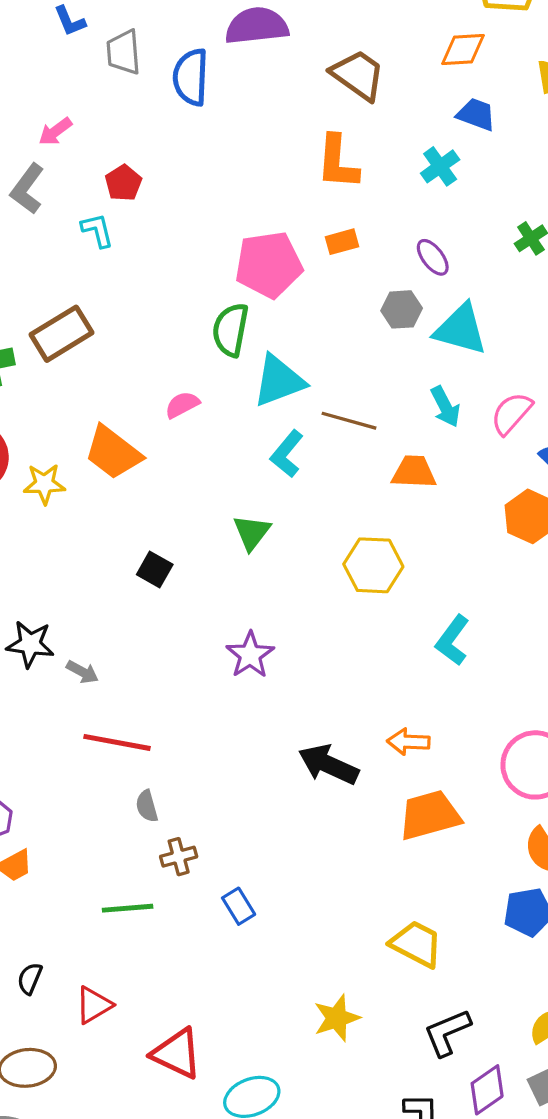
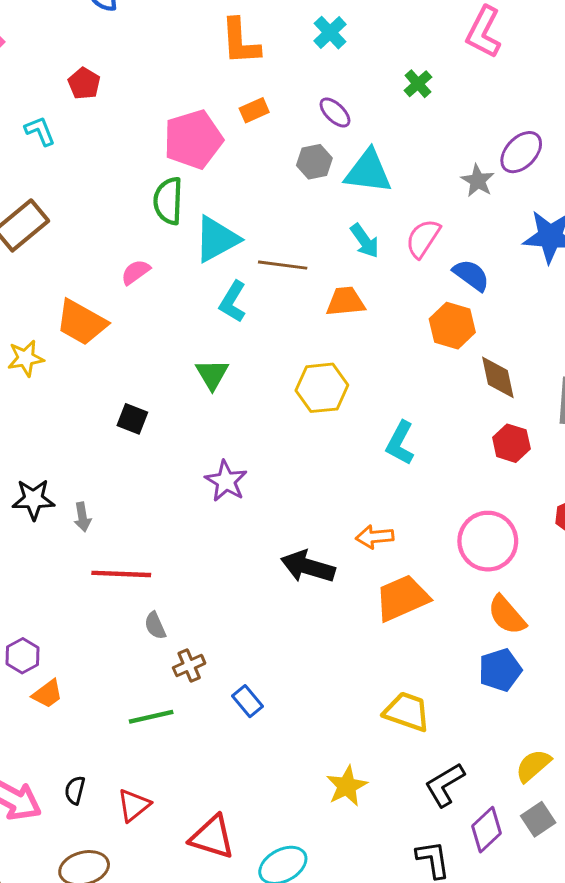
red pentagon: (123, 183) -> (84, 83), moved
gray arrow: (82, 672) -> (82, 517), turned 60

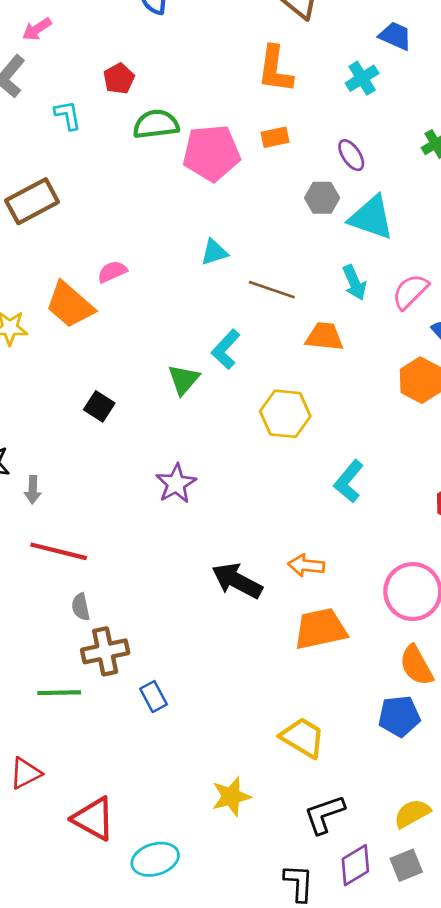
green semicircle: (168, 201) -> (156, 124), moved, turned 69
cyan triangle: (217, 239) -> (214, 252), size x0.6
pink semicircle: (136, 272) -> (112, 272), moved
cyan L-shape: (233, 302) -> (226, 349), moved
brown cross: (189, 665) -> (105, 651), size x1.5

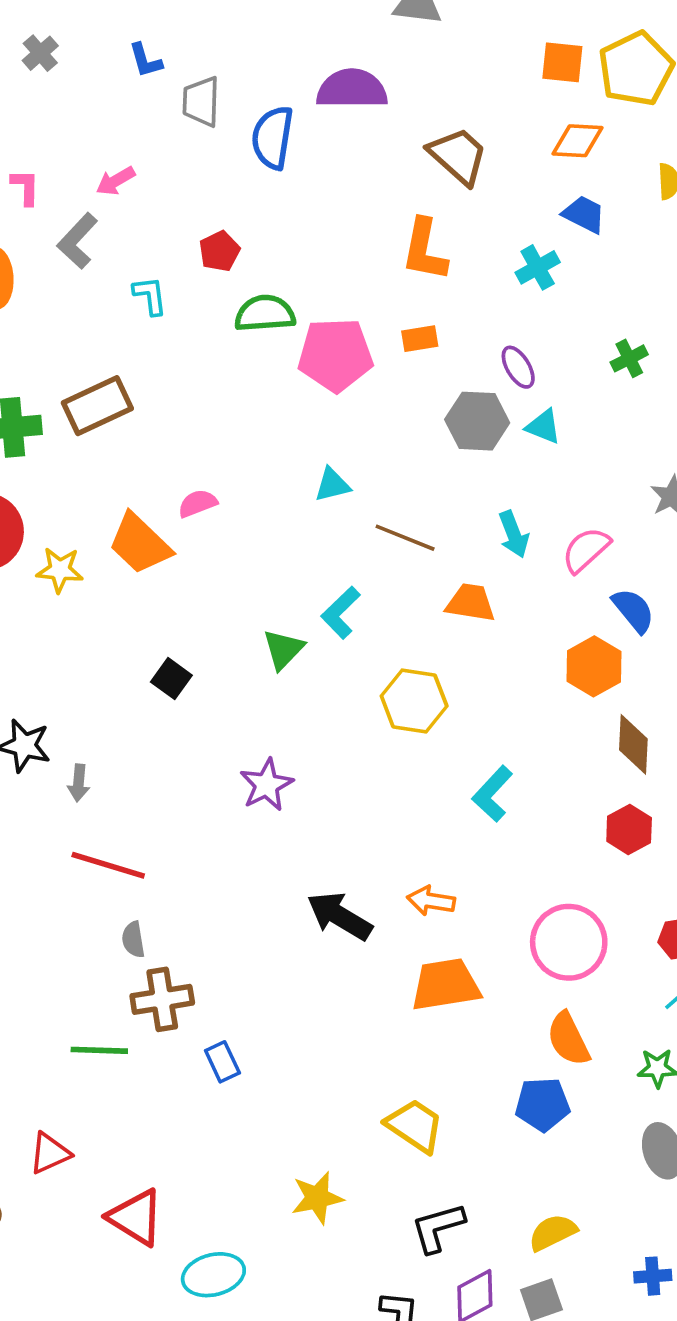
gray hexagon: (322, 198) -> (477, 421), size x1.4
cyan triangle: (371, 218) -> (543, 427), moved, size x0.6

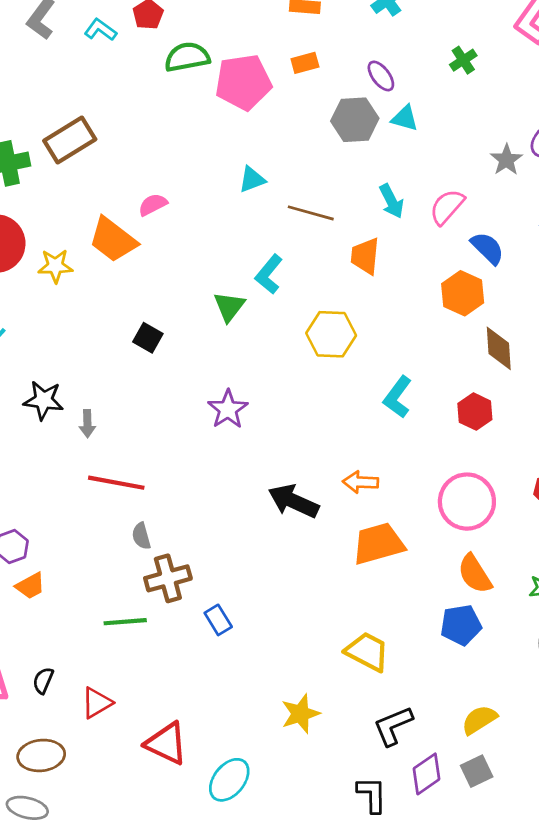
cyan L-shape: (150, 296) -> (100, 30), moved, turned -40
orange trapezoid: (471, 603) -> (365, 256), turned -87
red hexagon: (629, 830) -> (475, 412), moved
cyan ellipse: (213, 1275) -> (229, 780), turned -30

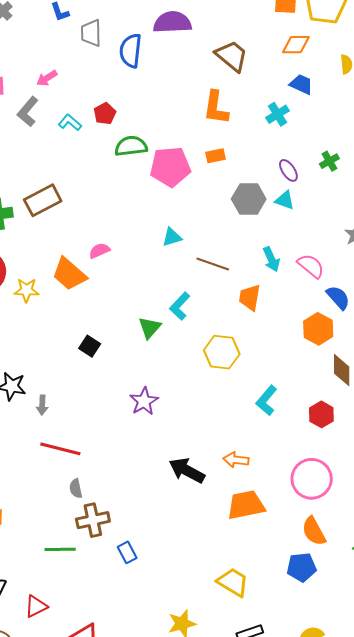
purple ellipse: (381, 76) -> (288, 170), moved
pink semicircle: (447, 207) -> (311, 266), turned 84

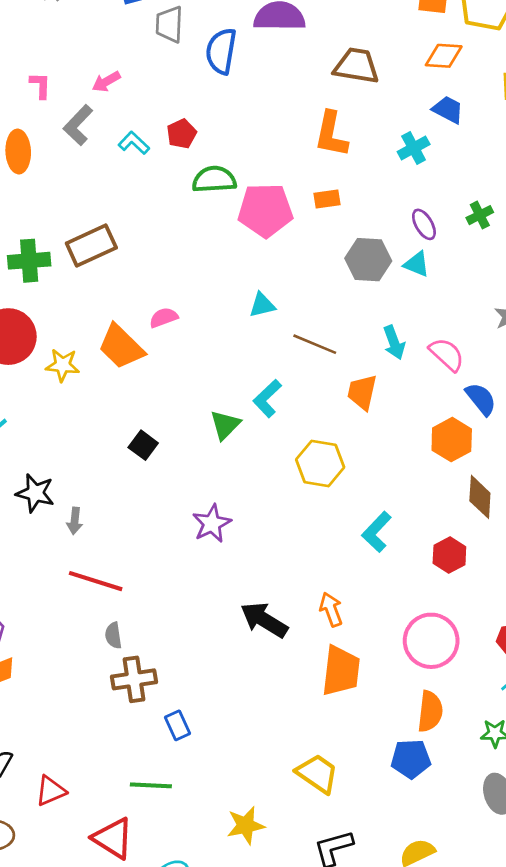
brown trapezoid: (232, 56) -> (356, 66), turned -33
orange arrow: (236, 460) -> (331, 609), turned 60
orange trapezoid: (246, 505) -> (341, 671), turned 105
orange semicircle: (314, 531) -> (430, 711), turned -148
green line: (60, 549) -> (151, 785), moved

